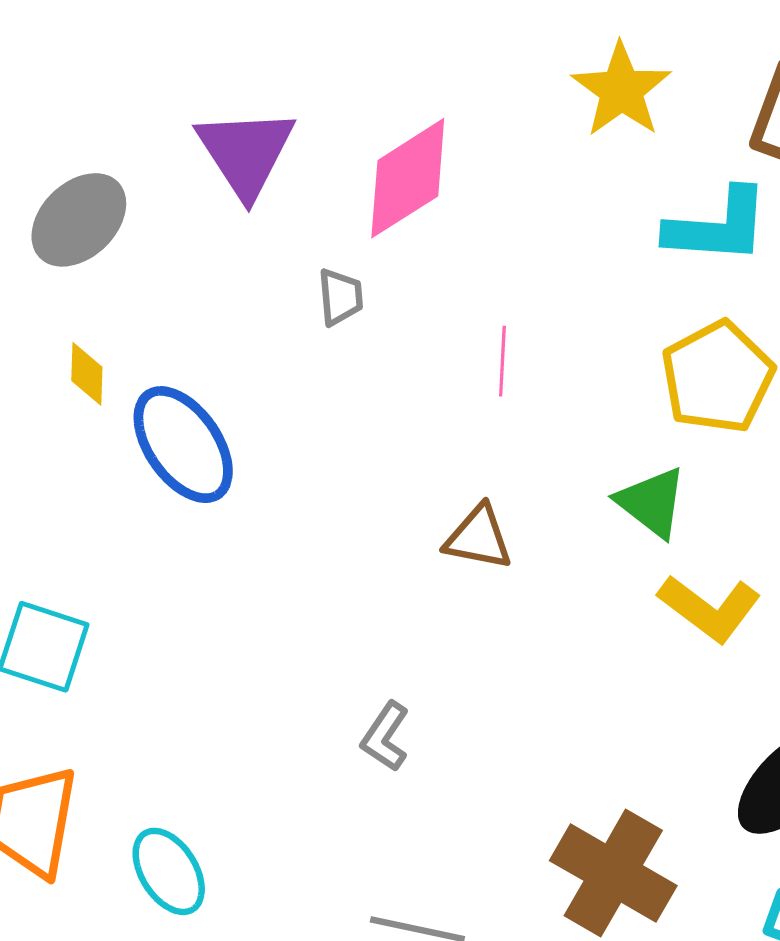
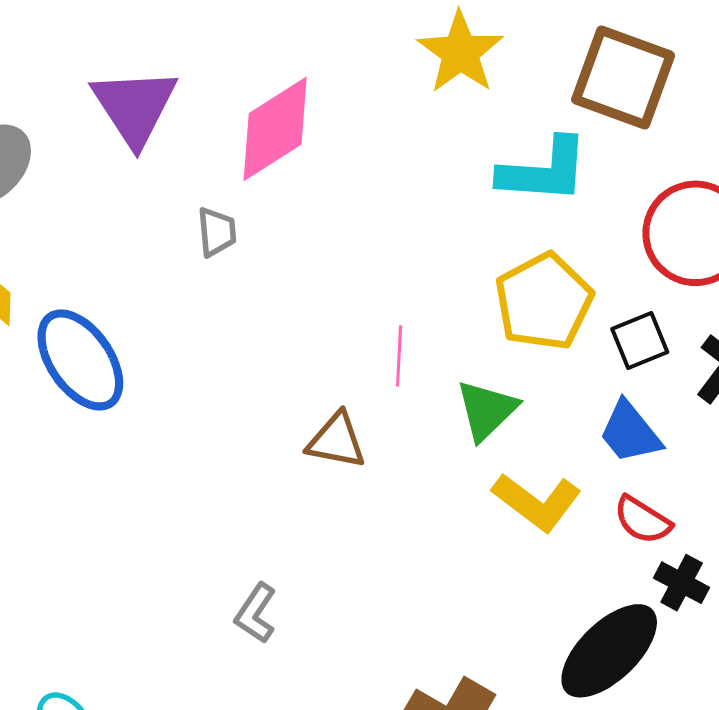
pink line: (502, 361) -> (399, 356), moved
green triangle: (652, 502) -> (487, 410), turned 38

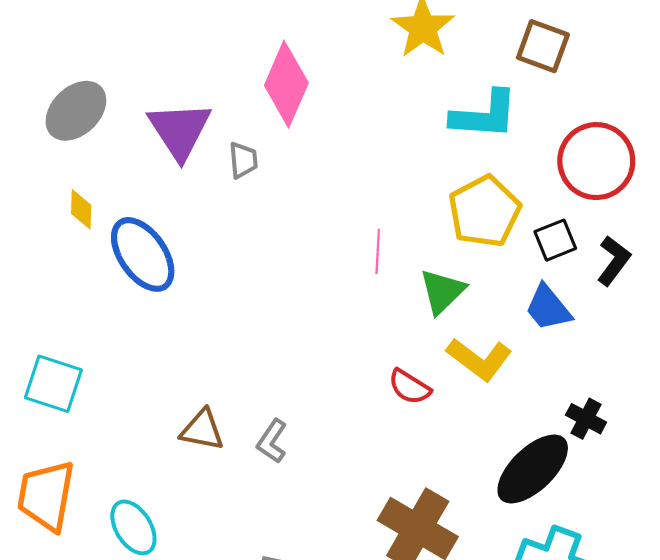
brown square: (623, 77) -> (543, 46), size x0.7
purple triangle: (135, 107) -> (180, 130), moved
pink diamond: (275, 129) -> (286, 84), turned -34
brown triangle: (336, 441) -> (202, 430), moved
red semicircle: (643, 520) -> (409, 387), moved

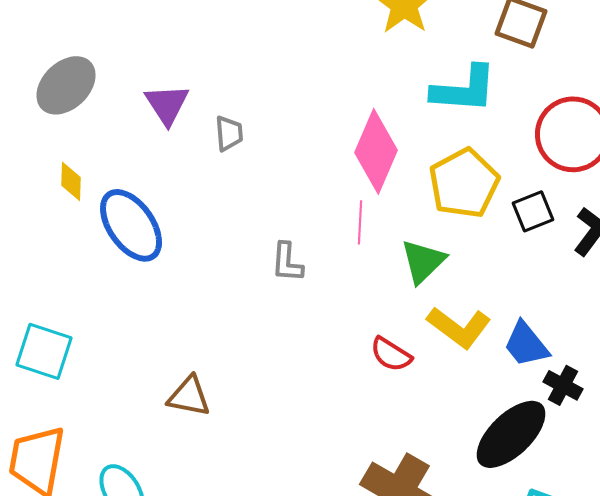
pink diamond: (286, 84) -> (376, 151), moved
purple triangle: (180, 130) -> (167, 104), size x0.7
blue trapezoid: (548, 308) -> (526, 344), moved
gray L-shape: (272, 441) -> (287, 262), moved, turned -30

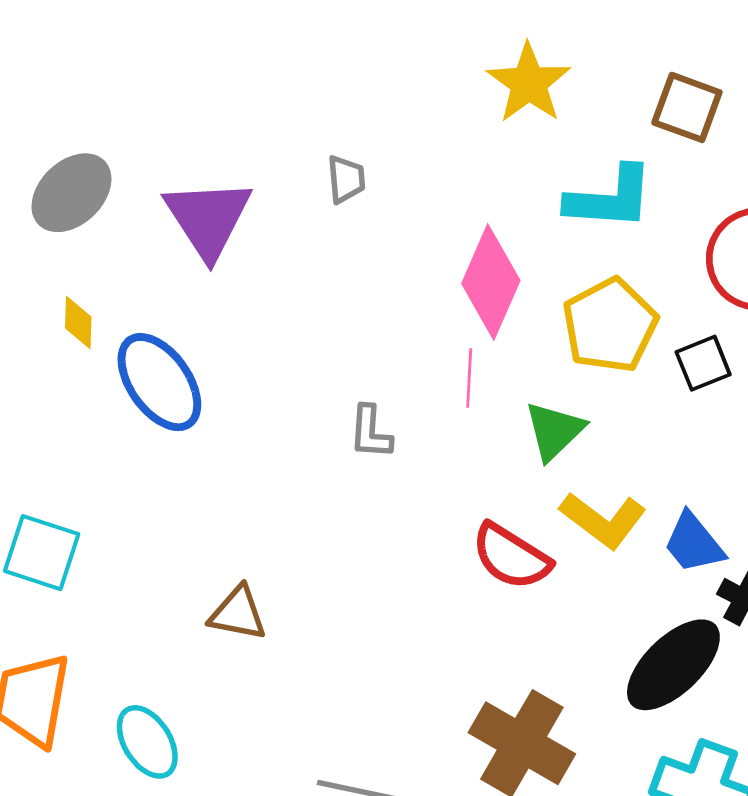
purple triangle: (167, 104) -> (208, 218), size x1.5
gray trapezoid: (229, 133) -> (346, 179), moved
red semicircle: (391, 354) -> (511, 557), size x1.4

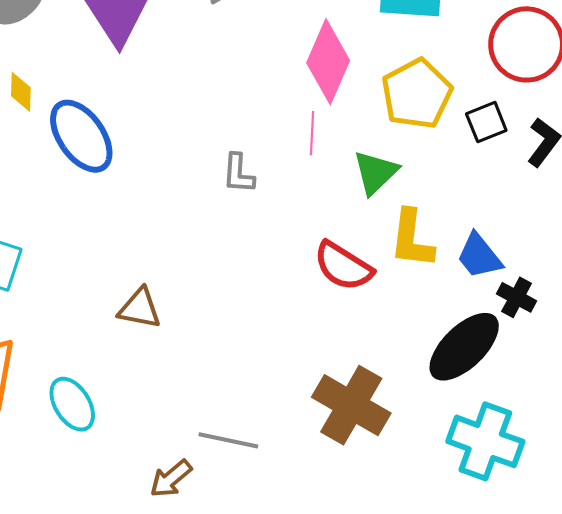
yellow L-shape: (603, 520) -> (412, 239), turned 60

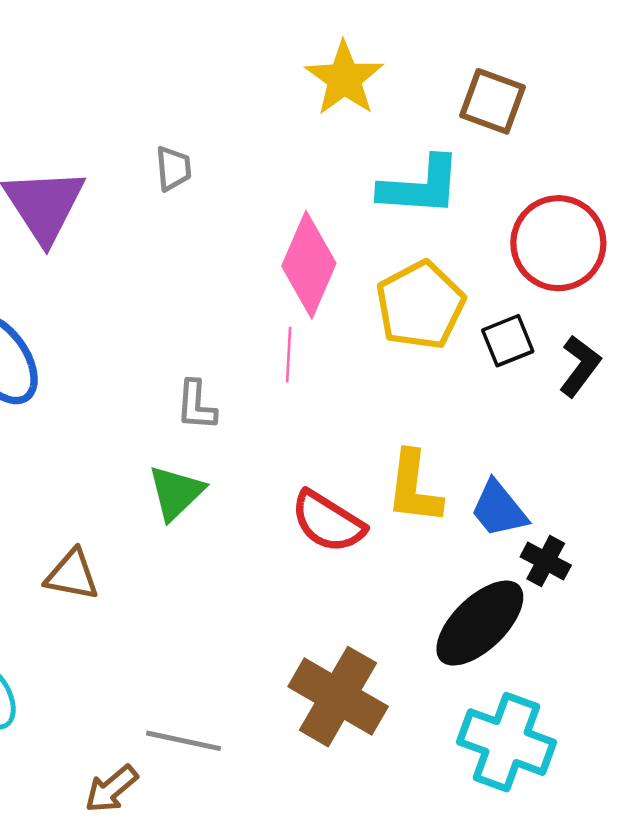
green triangle: (375, 172) -> (176, 493), moved

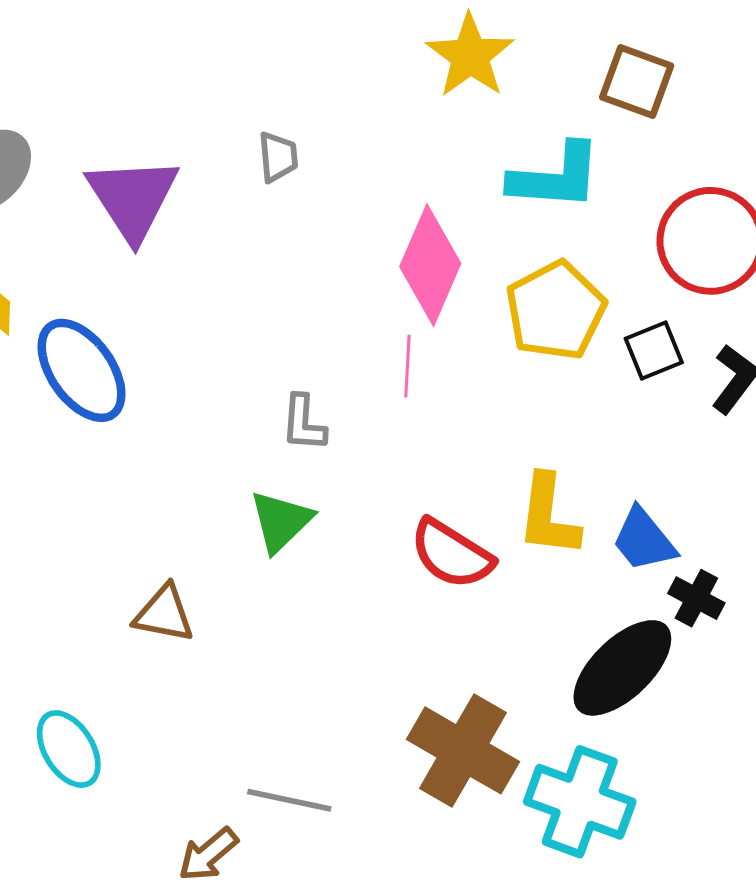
cyan cross: (506, 742) -> (580, 802), moved

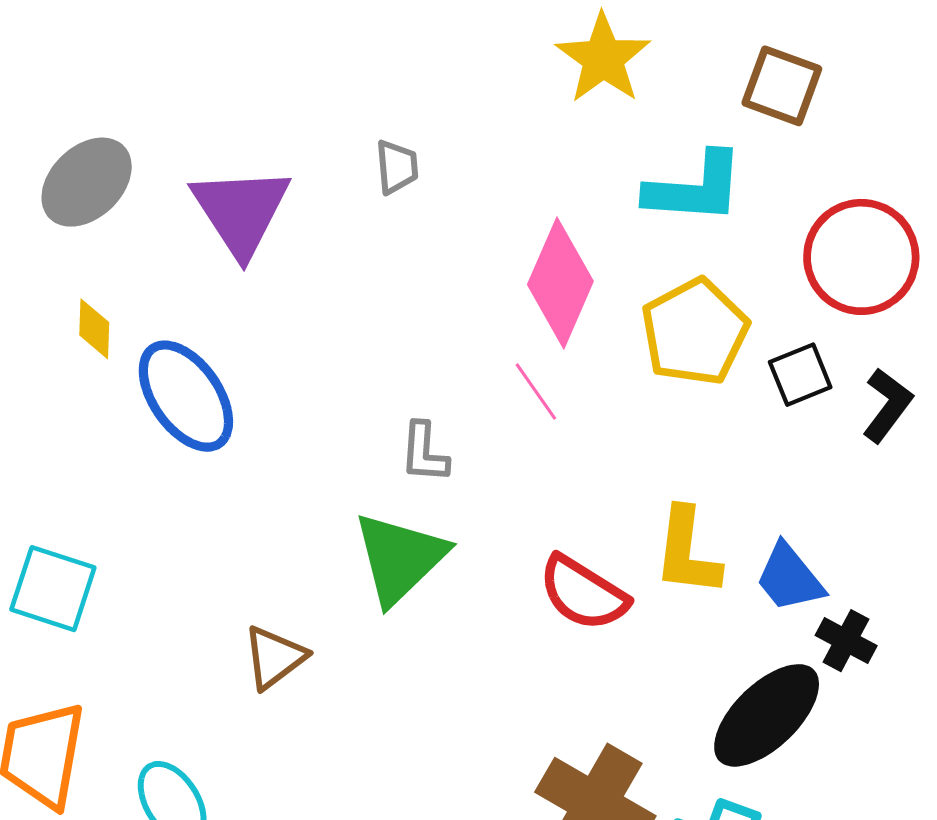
pink line: (407, 366) -> (536, 391), turned -38
green triangle: (281, 521) -> (400, 558), size x1.4
brown triangle: (164, 614) -> (275, 657), turned -48

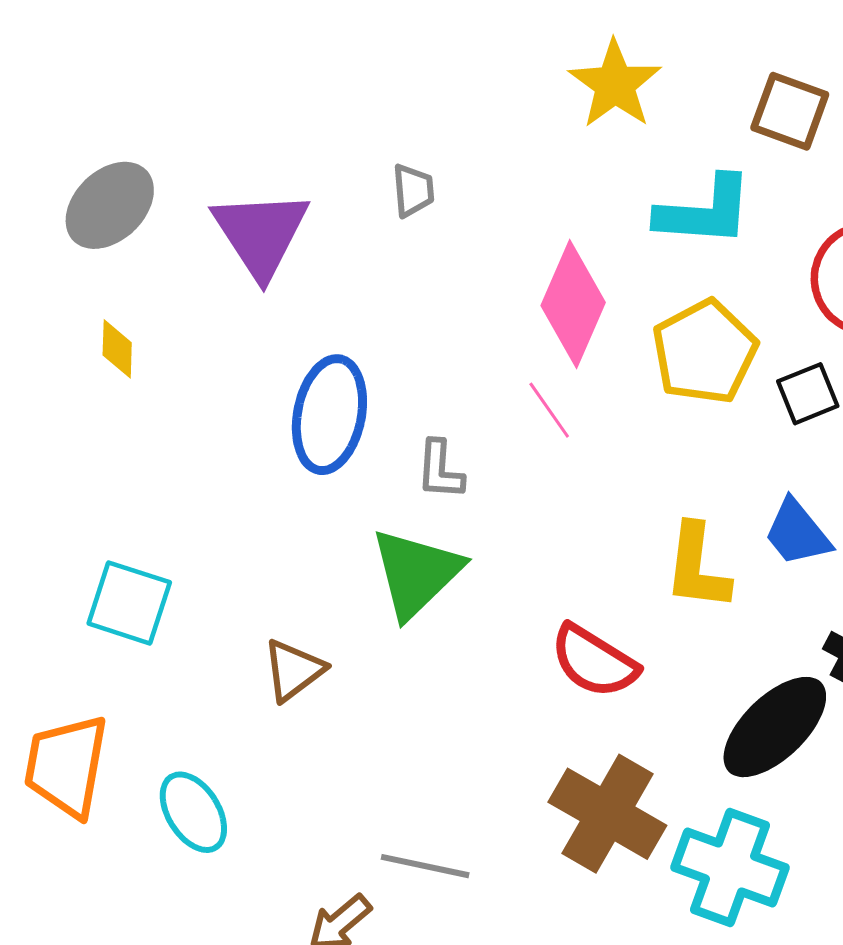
blue ellipse: (186, 396) -> (329, 415), moved, turned 46
blue trapezoid: (790, 578) -> (797, 533), moved
cyan square: (53, 589) -> (129, 603), moved
red semicircle: (583, 593) -> (594, 661), moved

